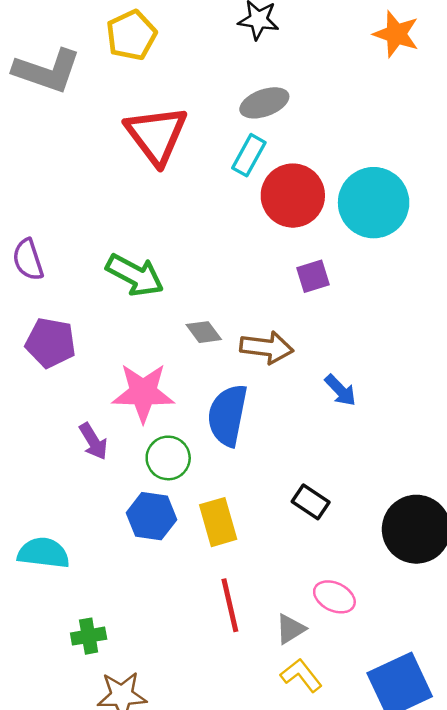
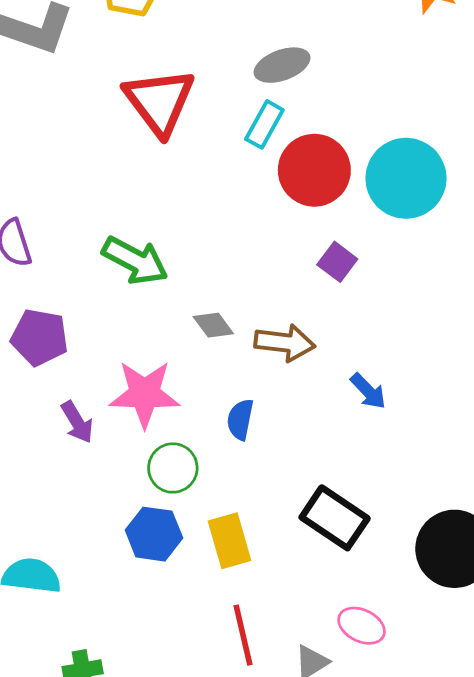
purple square: (313, 276) -> (337, 262), turned -36
blue semicircle: (228, 415) -> (240, 419), size x0.6
purple arrow: (93, 441) -> (77, 422), moved
black rectangle: (311, 502) -> (335, 518), size x1.6

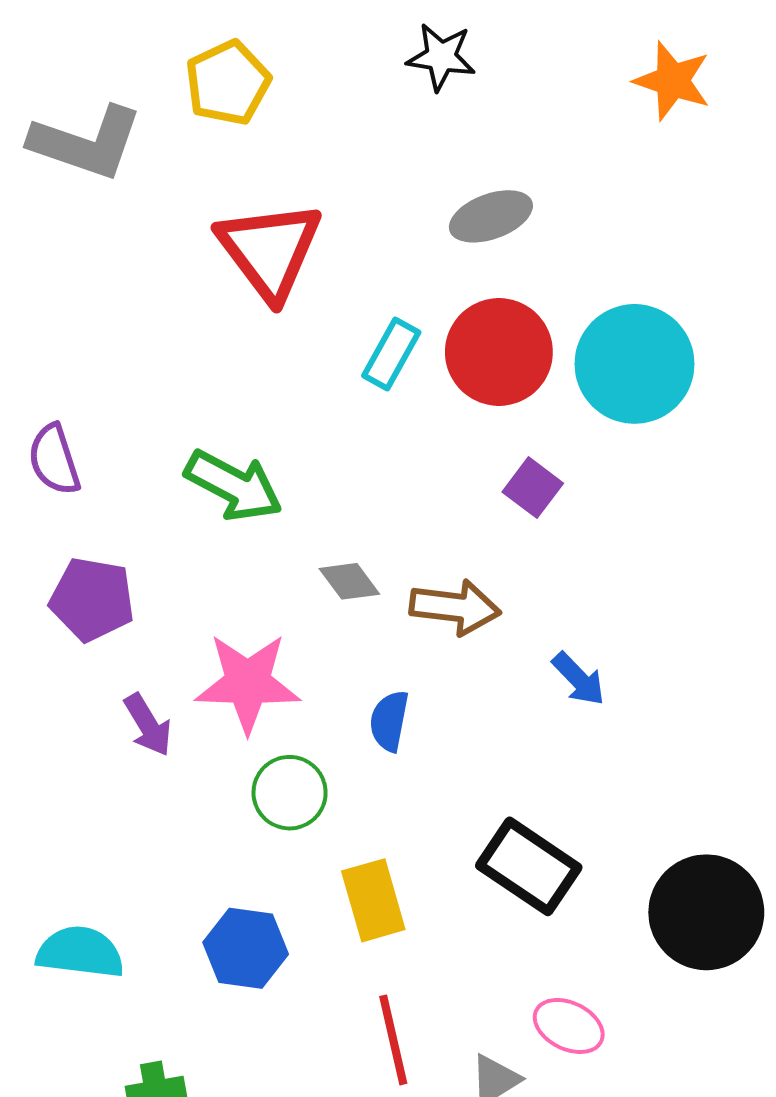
gray ellipse: (282, 65) -> (491, 216), moved
cyan rectangle: (264, 124) -> (391, 354), moved
blue hexagon: (154, 534) -> (246, 948), moved

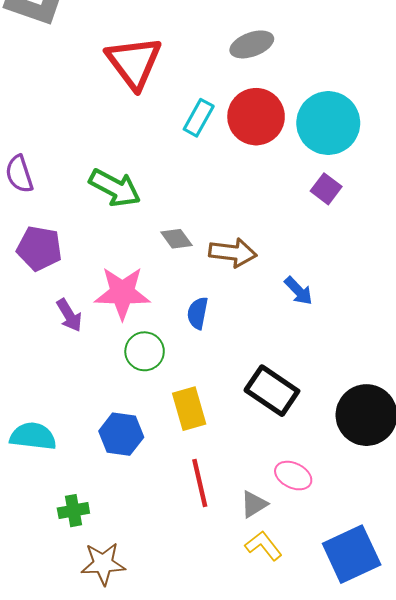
purple square: (533, 488) -> (326, 189), moved

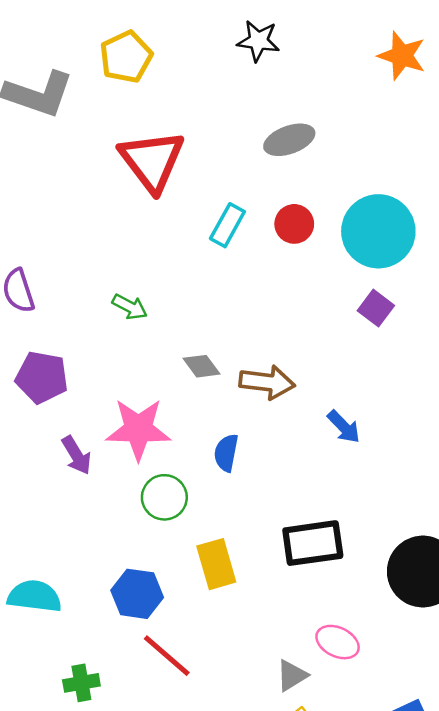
red circle: (256, 117) -> (294, 224), size x0.6
green arrow: (115, 188) -> (130, 307), size x0.6
black rectangle: (272, 391) -> (313, 543), turned -42
red line: (200, 483) -> (167, 656), moved, turned -36

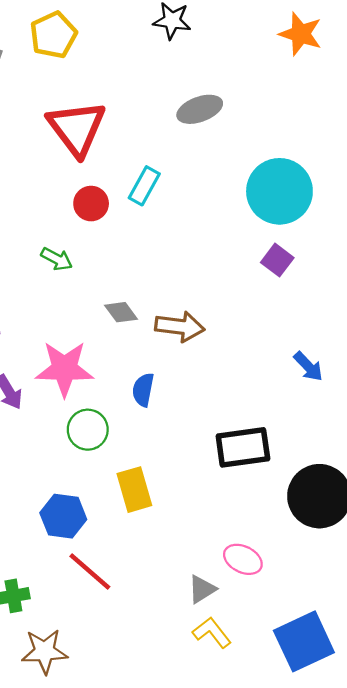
red circle: (294, 224) -> (91, 204), moved
blue arrow: (344, 427) -> (308, 366), moved
black rectangle: (313, 543) -> (243, 447), moved

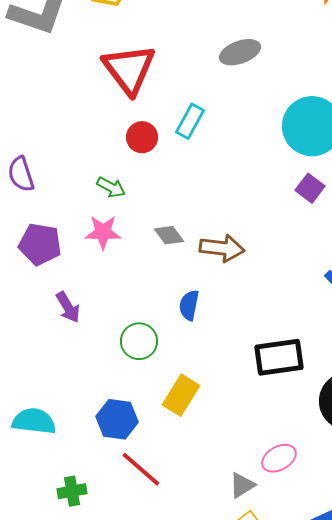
pink star: (64, 369) -> (103, 232), moved, size x0.7
yellow rectangle: (134, 490) -> (181, 395), turned 48
pink ellipse: (243, 559) -> (279, 458), turned -56

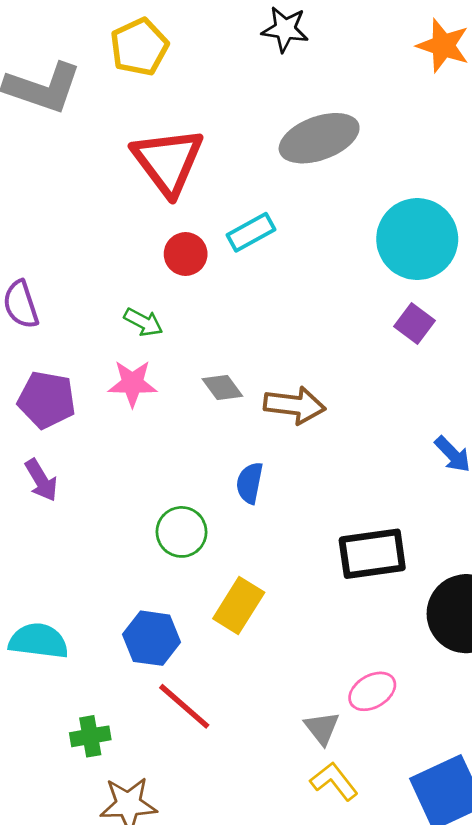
gray ellipse: (240, 52) -> (319, 138), size x1.4
cyan rectangle: (190, 121) -> (251, 232), turned 32
purple arrow: (68, 307) -> (41, 480), moved
gray triangle: (242, 485) -> (322, 728), turned -36

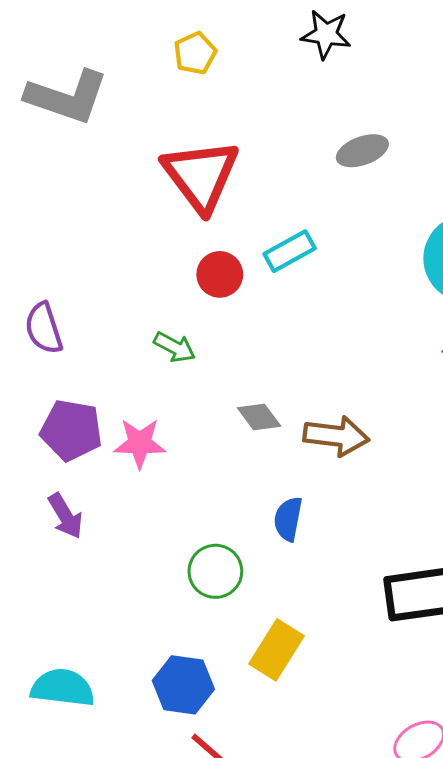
yellow pentagon: (139, 47) -> (195, 53), moved, size x0.7
gray ellipse: (319, 138) -> (362, 151), size x0.6
pink star: (132, 383) -> (140, 443), moved

